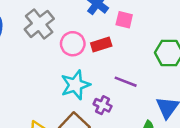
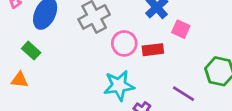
purple line: (126, 82) -> (183, 94), moved

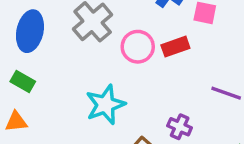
cyan star: (119, 86) -> (105, 105), moved

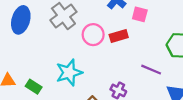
green rectangle: (23, 82) -> (34, 87), moved

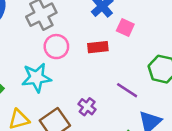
pink circle: (93, 35) -> (56, 47), moved

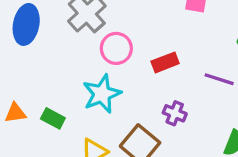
red rectangle: (98, 47) -> (165, 62), moved

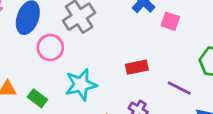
pink circle: (116, 48) -> (50, 48), moved

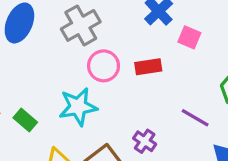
pink circle: (50, 48) -> (104, 66), moved
red rectangle: (137, 67) -> (148, 67), moved

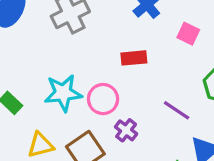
pink square: (189, 37) -> (188, 34), moved
pink circle: (104, 66) -> (103, 99), moved

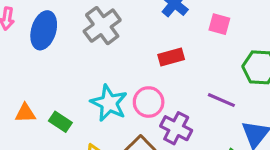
cyan star: (63, 93) -> (109, 103), turned -30
purple cross: (126, 130) -> (176, 128), size x1.4

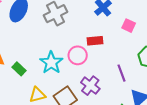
purple line: (221, 100) -> (122, 73), turned 36
pink circle: (149, 102) -> (78, 55), moved

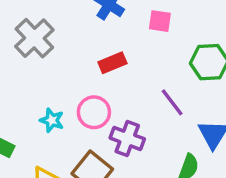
pink circle: (78, 55) -> (94, 112), moved
cyan star: (51, 63) -> (52, 120), size x0.6

